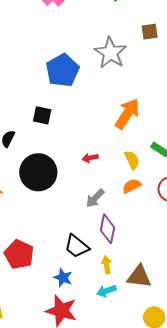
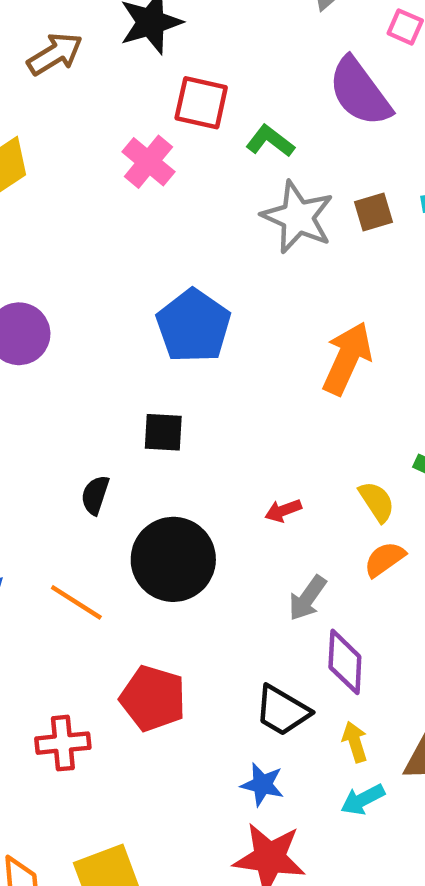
gray star: (110, 53) -> (298, 217), moved
orange arrow: (127, 114) -> (347, 358), moved
red pentagon: (19, 254) -> (153, 698), moved

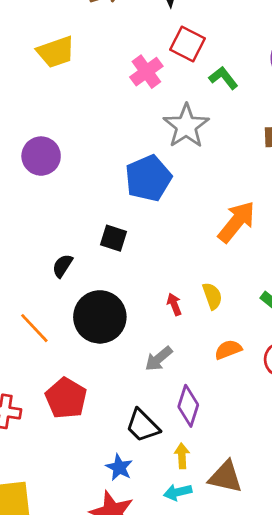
gray star: (298, 217) -> (186, 126), moved
yellow semicircle: (377, 502) -> (212, 296), moved
red arrow: (283, 511) -> (174, 304), turned 75
gray arrow: (307, 598) -> (159, 359), moved

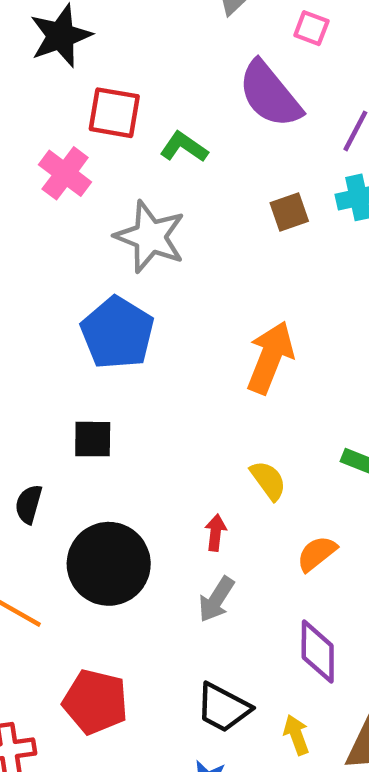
red arrow: (174, 304) -> (216, 533), moved, turned 45
purple diamond: (188, 406) -> (318, 652), moved

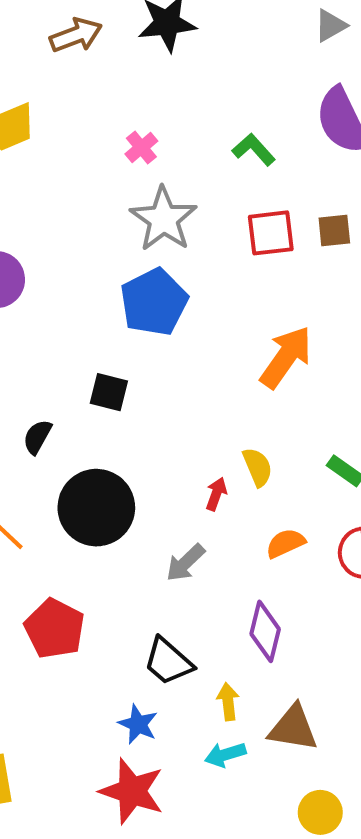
red square: (114, 113) -> (271, 233), moved, turned -30
pink cross: (65, 173) -> (141, 148), size x0.7
gray star: (150, 237) -> (164, 219), moved
red arrow: (216, 533) -> (216, 494), moved

